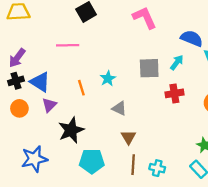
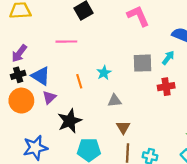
orange circle: (19, 108) -> (21, 101), size x1.5
gray triangle: (119, 108) -> (115, 101), turned -32

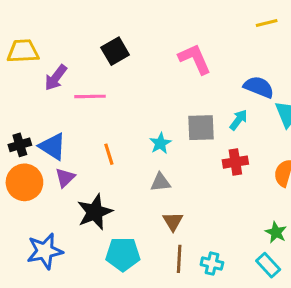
purple arrow: (19, 53) -> (56, 78), moved
cyan star: (104, 73) -> (160, 143), moved

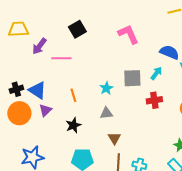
black star: (95, 212) -> (73, 125), moved, size x0.7

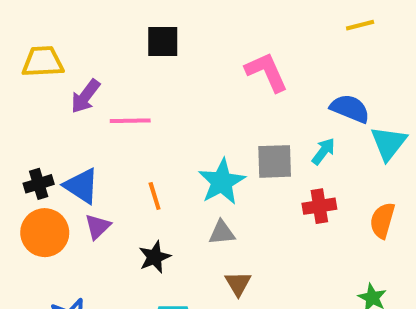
black square: (77, 29) -> (163, 41), moved, turned 30
cyan star: (106, 88) -> (222, 182), size x1.6

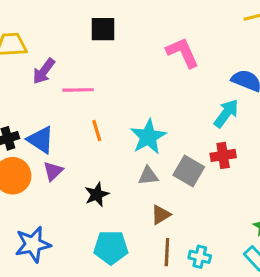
cyan arrow: (323, 151) -> (226, 113), size x1.4
gray square: (275, 161) -> (189, 171), moved, turned 32
orange line: (155, 196) -> (97, 131), moved
brown triangle: (238, 283) -> (161, 215), turned 30

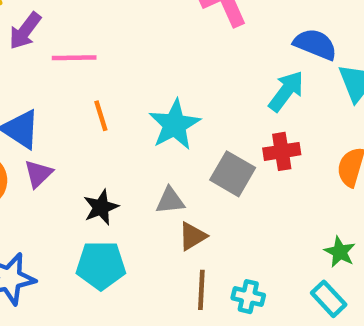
gray triangle: (148, 176) -> (170, 201), moved
cyan pentagon: (111, 247) -> (101, 265), moved

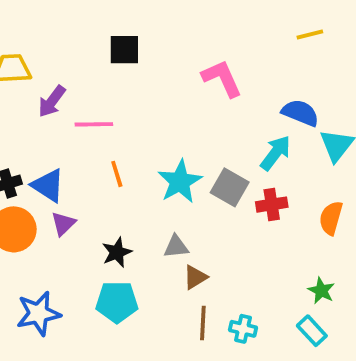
gray square: (233, 174) -> (230, 187), moved

